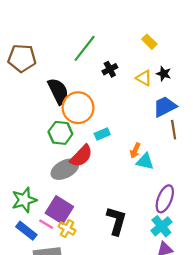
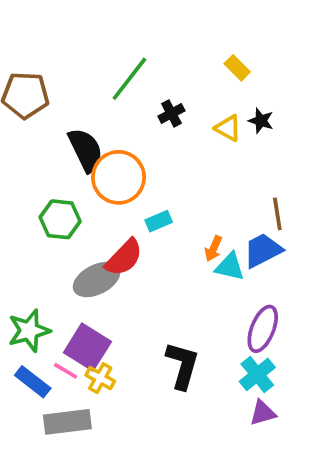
blue trapezoid: (165, 107) -> (263, 250), moved
green hexagon: (60, 133) -> (60, 219), moved

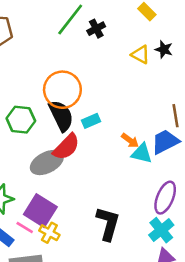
black cross: (171, 113) -> (96, 29), moved
black semicircle: (86, 150) -> (61, 116), moved
orange arrow: (213, 249) -> (130, 140), turned -78

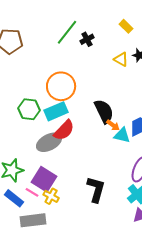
black semicircle: (61, 116) -> (104, 111), moved
cyan rectangle: (91, 121) -> (56, 111), moved, size x1.6

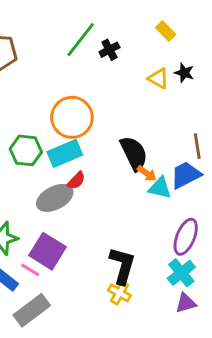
red semicircle: (64, 130) -> (76, 181), size x0.6
yellow cross: (51, 196) -> (119, 293), moved
gray rectangle: (33, 220) -> (32, 310), turned -30

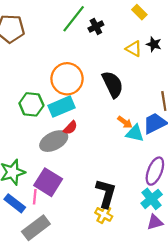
black semicircle: (134, 153) -> (113, 84), moved
pink line: (30, 270) -> (35, 197), turned 64

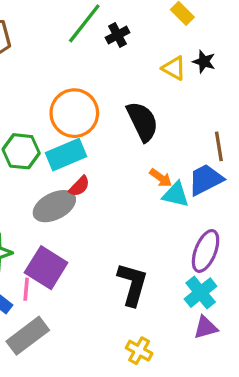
yellow cross: (104, 214) -> (139, 351), moved

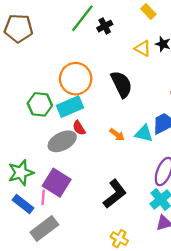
orange arrow: (161, 178) -> (117, 135), moved
red semicircle: (79, 186) -> (79, 128), turned 104
black L-shape: (132, 284) -> (115, 194), turned 36

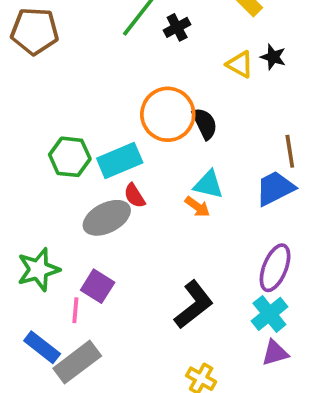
orange circle: (76, 79) -> (168, 114), moved
black semicircle: (121, 84) -> (205, 124), size x0.7
cyan triangle: (144, 133) -> (208, 185), moved
purple square: (57, 183) -> (98, 286), size x0.7
blue rectangle: (23, 204) -> (42, 347), moved

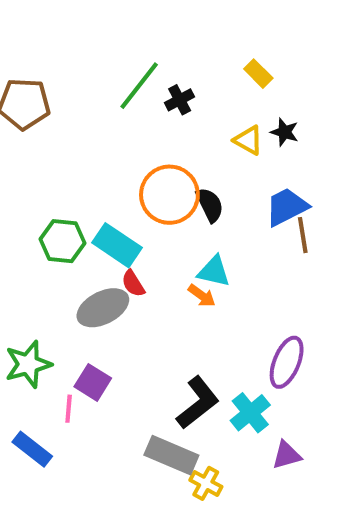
cyan rectangle: (120, 161) -> (117, 245), turned 57
blue trapezoid: (275, 188) -> (287, 207), moved
cyan cross: (269, 314) -> (250, 413), moved
gray rectangle: (77, 362) -> (171, 455), moved, turned 60

